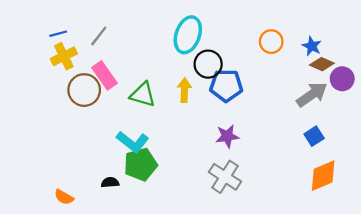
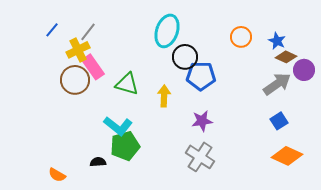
blue line: (58, 34) -> (52, 30), turned -35
yellow cross: (64, 56) -> (78, 50), moved
yellow arrow: (184, 90) -> (164, 96), moved
orange diamond: (323, 176) -> (287, 156), turned 48

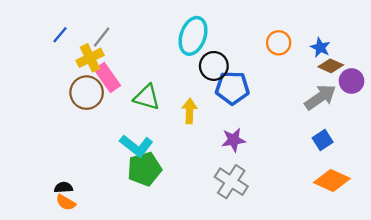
black semicircle: (98, 162) -> (63, 187), moved

